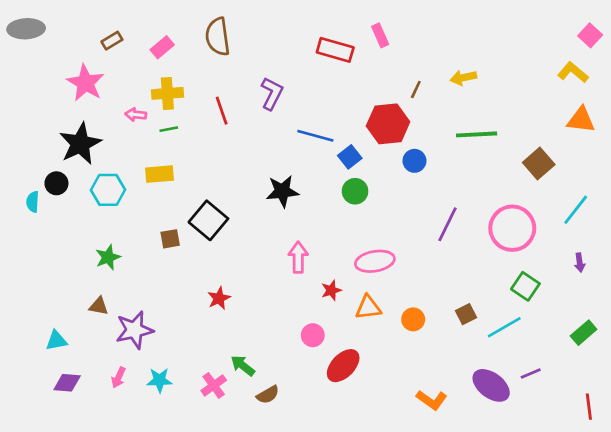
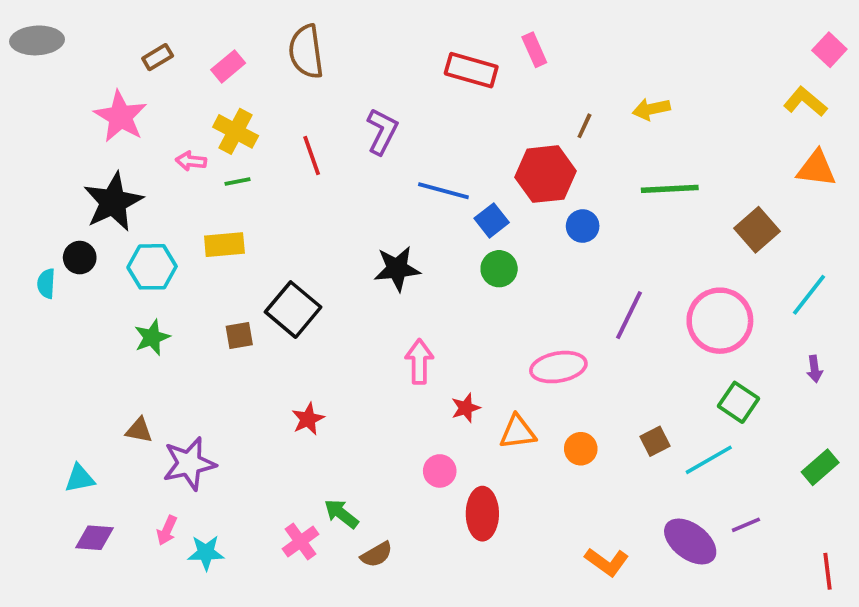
yellow cross: (167, 93) -> (236, 131), turned 32
green star: (108, 257) -> (152, 337), moved
pink ellipse: (375, 261) -> (558, 367), moved
red ellipse: (343, 366) -> (482, 514), turned -44
cyan star: (160, 380) -> (206, 553), moved

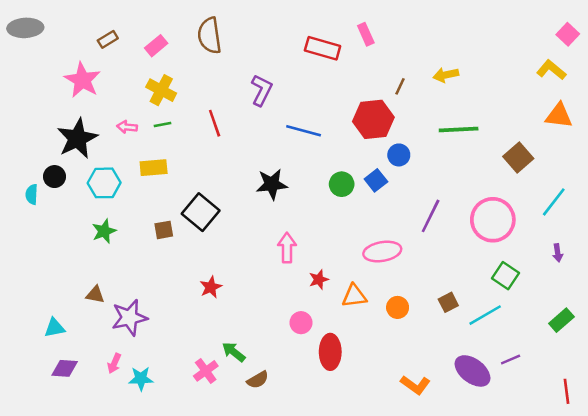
red line: (312, 155) -> (215, 123), moved
pink arrow: (191, 161) -> (127, 127), moved
blue square: (492, 220) -> (376, 180), moved

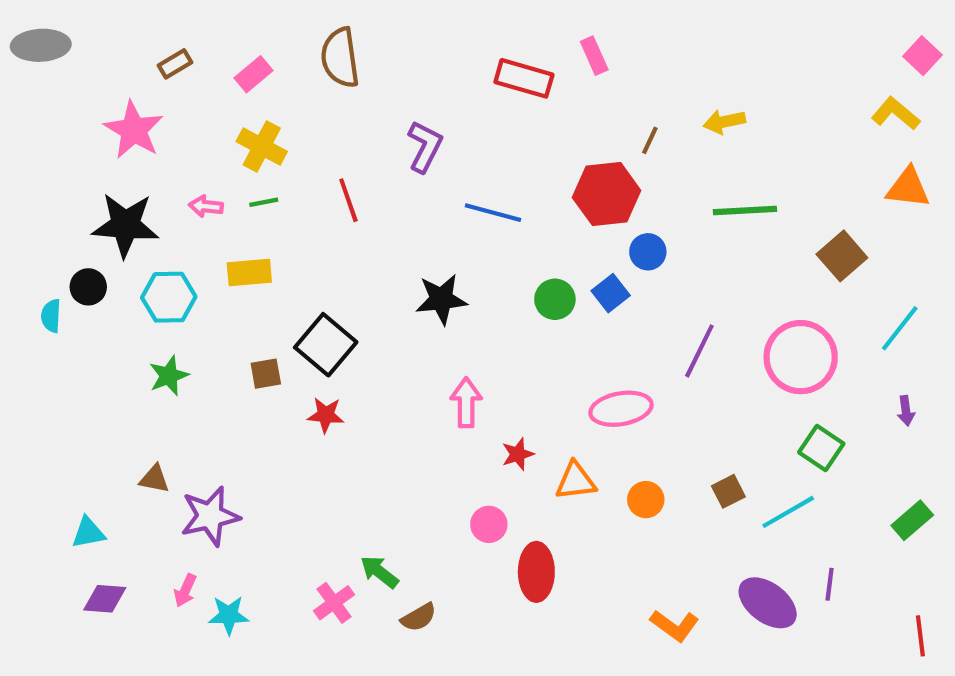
black star: (77, 138) -> (125, 225), turned 30
red star: (211, 287) -> (326, 415), moved, turned 30
purple line: (511, 360) -> (830, 584), turned -60

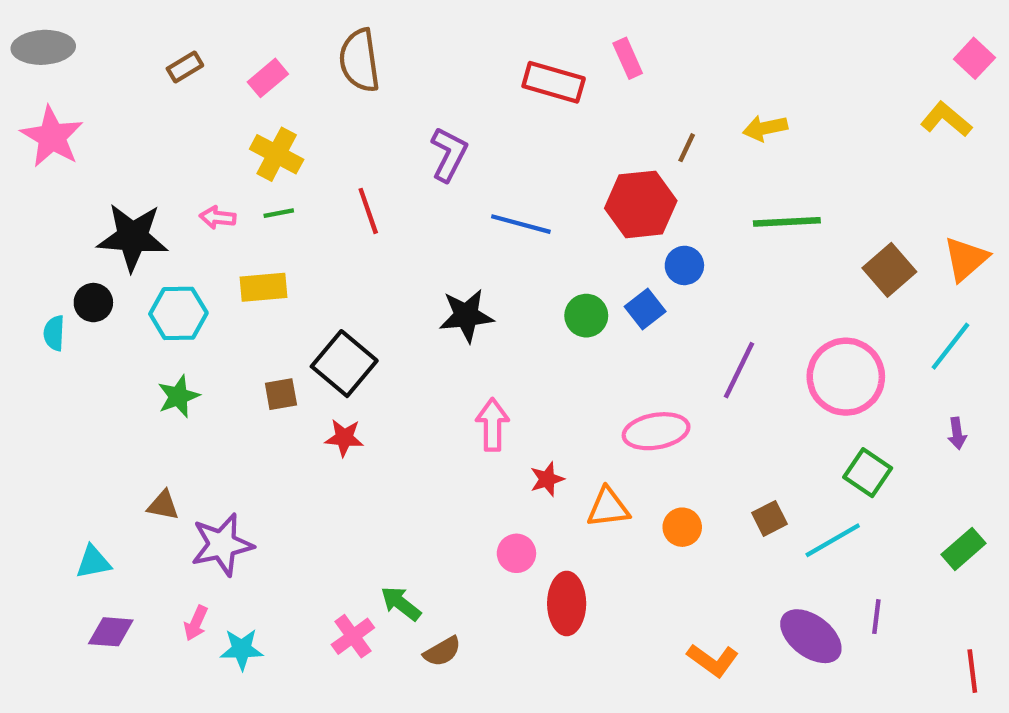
pink star: (134, 130) -> (52, 137), moved
orange triangle: (908, 188) -> (966, 259), moved, turned -48

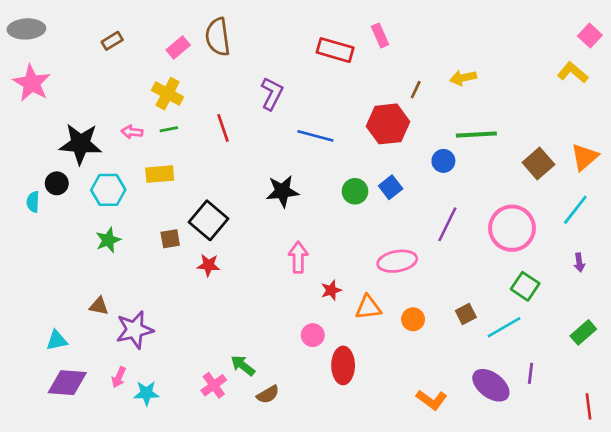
pink rectangle: (268, 78) -> (178, 47), moved
blue circle: (684, 265) -> (443, 161), moved
purple diamond: (111, 632) -> (67, 383), size x1.4

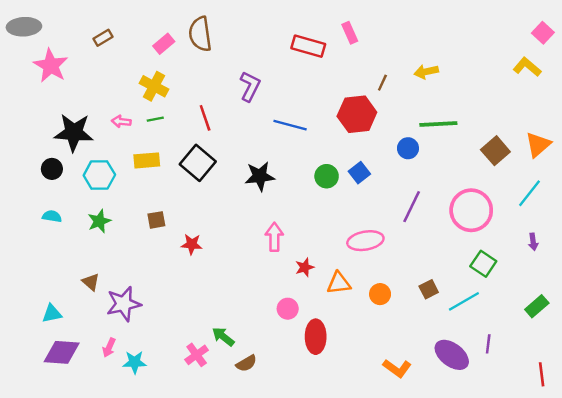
pink star: (32, 83) -> (51, 66), moved
cyan semicircle: (33, 202) -> (52, 216), moved, turned 96
black square: (208, 220) -> (198, 163), moved
brown triangle: (99, 306) -> (91, 282), turned 30

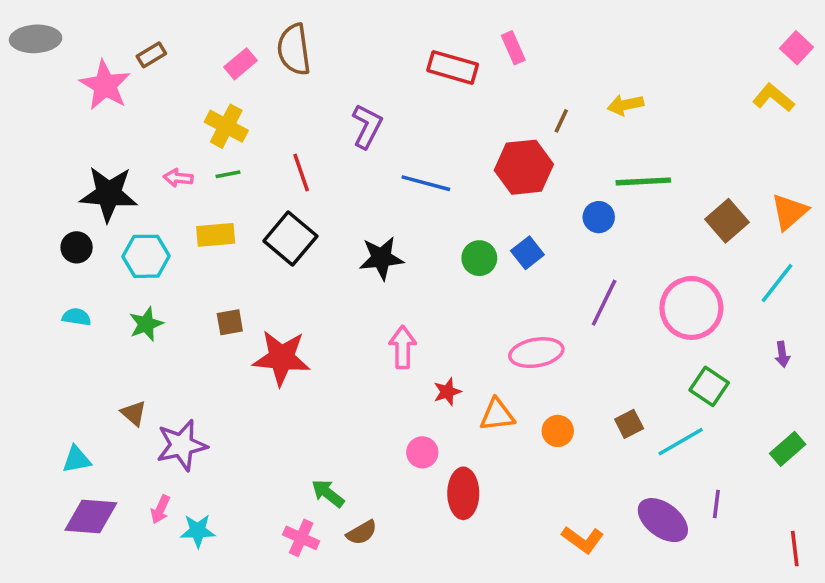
pink star: (51, 66) -> (105, 85), moved
red star: (192, 244) -> (281, 358), size x1.8
pink cross: (197, 355) -> (301, 538), moved, turned -30

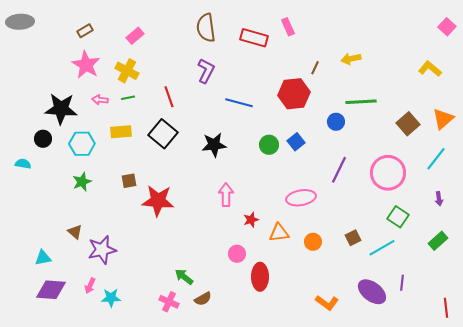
brown semicircle: (294, 50) -> (206, 28), moved
pink star: (105, 85) -> (86, 65), moved
yellow L-shape: (773, 98) -> (430, 69), moved
cyan semicircle: (77, 317) -> (23, 164), moved
green rectangle: (788, 449) -> (438, 241), moved

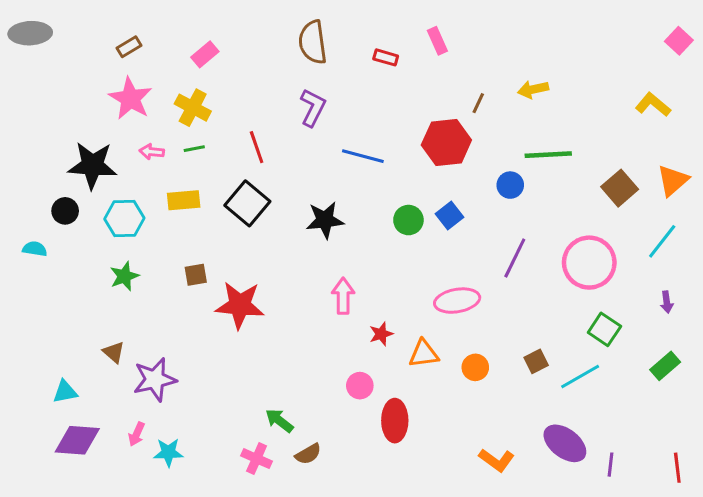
red rectangle: (254, 38) -> (386, 57), size x0.6
purple line: (402, 283) -> (611, 465), moved

